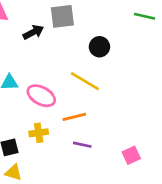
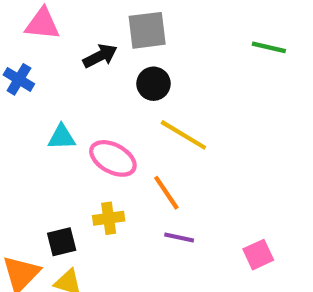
green line: (144, 16) -> (269, 47), moved
black circle: (99, 47) -> (154, 84), moved
orange line: (74, 117) -> (166, 193), turned 70

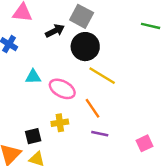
gray square: (147, 30) -> (82, 16), turned 35
black circle: (154, 84) -> (85, 47), size x1.5

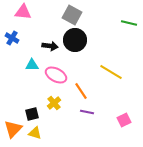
black arrow: (55, 31) -> (50, 46), moved, turned 35
yellow line: (102, 76) -> (111, 72), moved
yellow cross: (60, 123) -> (54, 103), turned -32

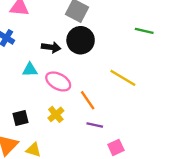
green line: (129, 23) -> (144, 31), moved
black square: (32, 114) -> (21, 118), moved
pink square: (124, 120) -> (116, 147), moved

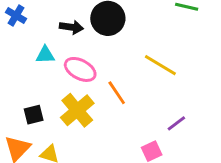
yellow cross: (56, 114) -> (77, 110), size x1.6
purple line: (95, 125) -> (176, 123), moved, turned -49

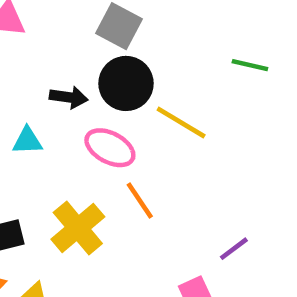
yellow line: (160, 65) -> (181, 122), moved
pink ellipse: (80, 69) -> (110, 148), moved

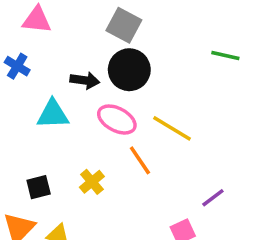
yellow line: (181, 122) -> (172, 128), moved
cyan triangle: (27, 141) -> (53, 114), size x1.4
yellow cross: (78, 228) -> (92, 182), size x0.6

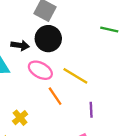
yellow cross: (92, 182) -> (20, 118), moved
purple line: (213, 198) -> (91, 110), moved, turned -56

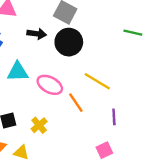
black arrow: (20, 45) -> (37, 34), moved
pink ellipse: (40, 70) -> (50, 85), moved

